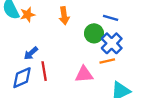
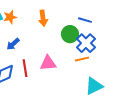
blue arrow: (31, 53) -> (13, 44), moved
pink triangle: (84, 74) -> (48, 63), moved

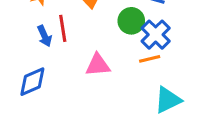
blue arrow: (13, 44) -> (45, 36), turned -72
red line: (25, 68) -> (63, 28), moved

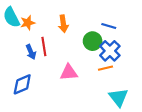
cyan triangle: (168, 100) -> (119, 97), turned -42

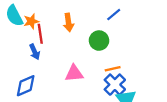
blue line: (109, 26) -> (114, 15), moved, turned -56
red line: (44, 47) -> (40, 34), moved
blue cross: (110, 51) -> (115, 85), moved

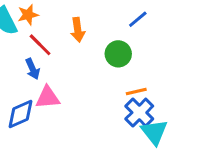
orange star: (31, 21) -> (28, 15), moved
red line: (40, 34) -> (40, 45), turned -36
pink triangle: (74, 73) -> (48, 97), moved

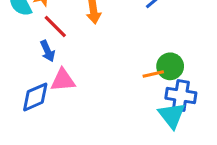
green circle: (118, 54) -> (170, 66), moved
blue cross: (139, 113) -> (181, 95), moved, turned -36

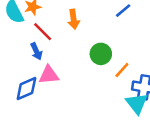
green circle: (170, 66) -> (101, 54), moved
orange line: (153, 74) -> (122, 70), turned -35

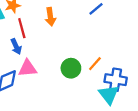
red line: (43, 32) -> (22, 28), turned 30
green circle: (101, 54) -> (71, 68), moved

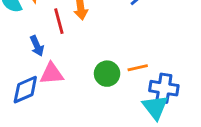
red line: (22, 28) -> (59, 21), moved
orange line: (95, 64) -> (138, 68), turned 35

